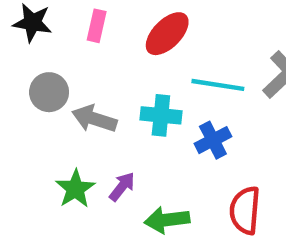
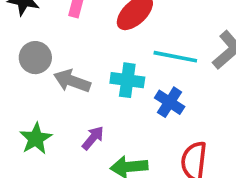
blue cross: (213, 140) -> (170, 102), turned -32
green star: (75, 189) -> (36, 139), moved

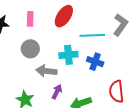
gray circle: (35, 58) -> (30, 49), moved
gray arrow: (72, 81) -> (46, 71), moved

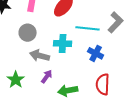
blue cross: (95, 62) -> (96, 53), moved

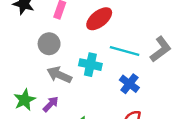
purple arrow: (47, 77) -> (51, 104), moved

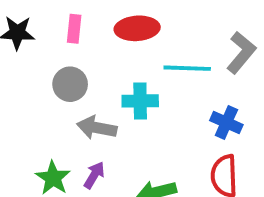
red ellipse: (99, 19) -> (137, 28), turned 48
blue cross: (129, 84) -> (226, 123), moved

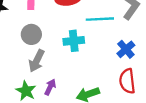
blue cross: (226, 123) -> (126, 49), turned 30
gray arrow: (97, 128) -> (37, 61), moved, turned -70

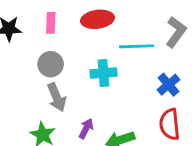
gray arrow: (37, 61) -> (57, 97), turned -50
purple arrow: (50, 87) -> (86, 129), moved

